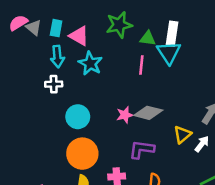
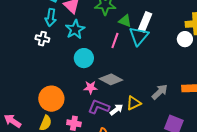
pink star: (125, 115) -> (91, 87), moved
cyan circle: (78, 117) -> (84, 58), moved
white arrow: (202, 144) -> (116, 110), moved

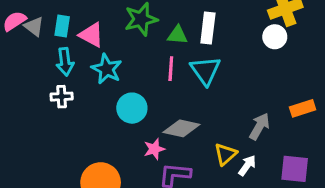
cyan triangle: (139, 36) -> (205, 71), moved
white arrow: (116, 110) -> (247, 165), moved

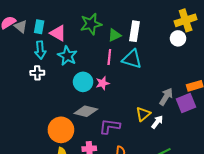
green triangle: (177, 35) -> (114, 35), turned -32
cyan triangle: (205, 71) -> (132, 59), turned -40
gray diamond: (181, 128) -> (86, 111), moved
pink star: (154, 149) -> (103, 83), moved
purple square: (295, 169) -> (186, 103), moved, turned -30

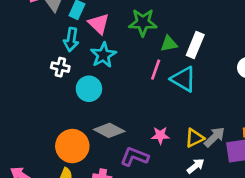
cyan circle: (83, 82) -> (89, 89), moved
pink star: (103, 83) -> (160, 135), moved
yellow triangle: (143, 114) -> (194, 138), moved

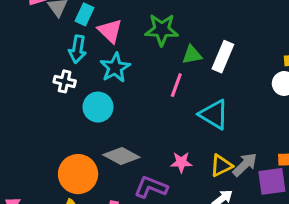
cyan triangle: (183, 79) -> (214, 114), moved

